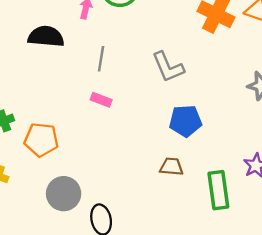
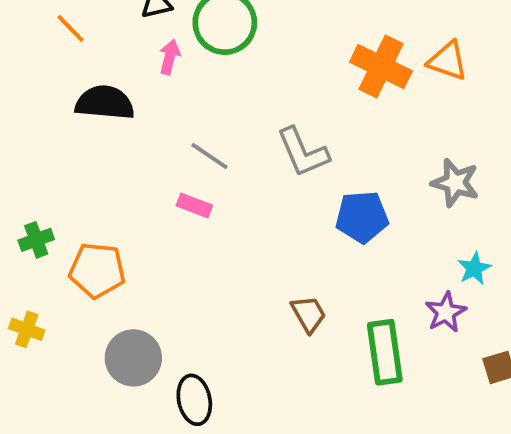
gray line: (101, 59) -> (210, 156), moved, turned -65
blue pentagon: (185, 121) -> (362, 217), moved
brown trapezoid: (171, 167) -> (309, 314), turned 55

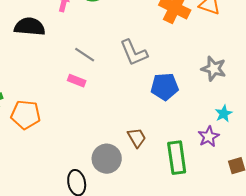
gray circle: (133, 358) -> (107, 159), moved

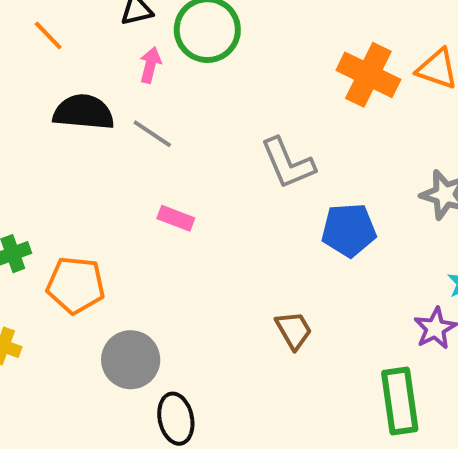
gray line: (85, 55) -> (152, 134), moved
green rectangle: (177, 158) -> (400, 401), moved
gray circle: (107, 159) -> (131, 360), moved

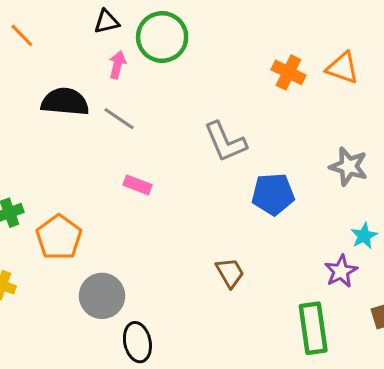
orange line: (48, 36) -> (22, 35), moved
orange cross: (368, 75) -> (288, 72), size x0.7
orange pentagon: (76, 285) -> (59, 237), turned 30

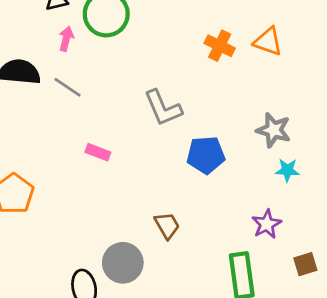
pink rectangle: (137, 185) -> (98, 152), moved
cyan star: (364, 236) -> (287, 170), moved, turned 30
gray circle: (102, 296) -> (123, 263), moved

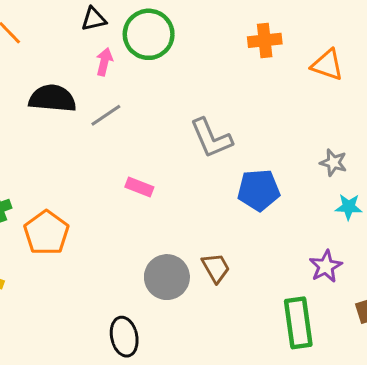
orange cross: (220, 46) -> (265, 40), moved, turned -32
gray line: (67, 87) -> (106, 115), turned -68
gray star: (274, 130) -> (333, 163), size x0.7
gray circle: (123, 263) -> (167, 277), moved

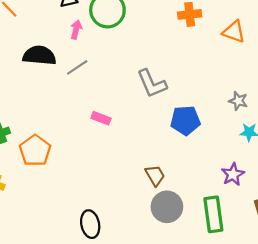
gray circle: (167, 277) -> (167, 207), moved

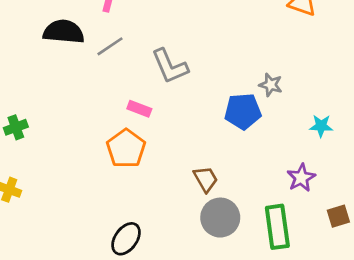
gray L-shape: (152, 84) -> (170, 66), moved
gray star: (238, 101) -> (271, 85), moved
orange pentagon: (35, 151) -> (126, 149), moved
black ellipse: (90, 224) -> (126, 239), turned 48

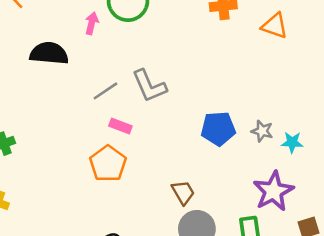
gray line: (110, 46) -> (105, 91), moved
gray star: (271, 85) -> (262, 131), moved
purple star: (301, 178) -> (273, 191), size x1.5

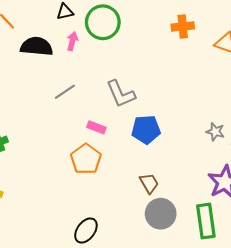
black semicircle: (49, 53) -> (37, 46), moved
gray line: (105, 91) -> (65, 92), moved
blue pentagon: (218, 129) -> (146, 130), moved

